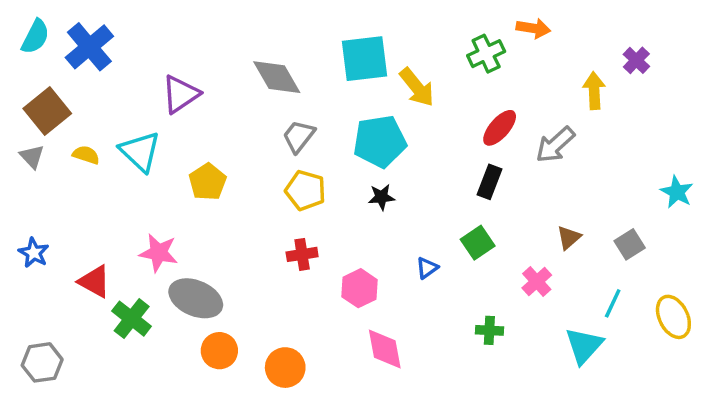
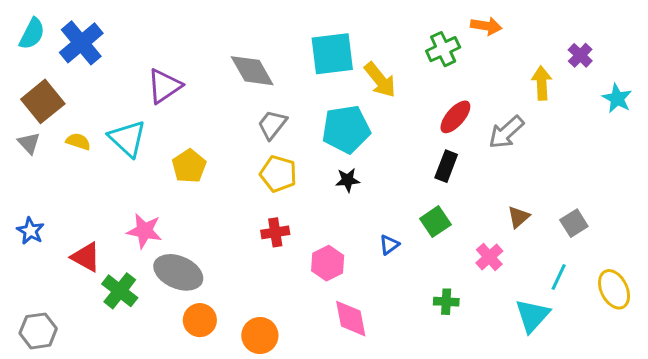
cyan star: (677, 192) -> (617, 98), moved

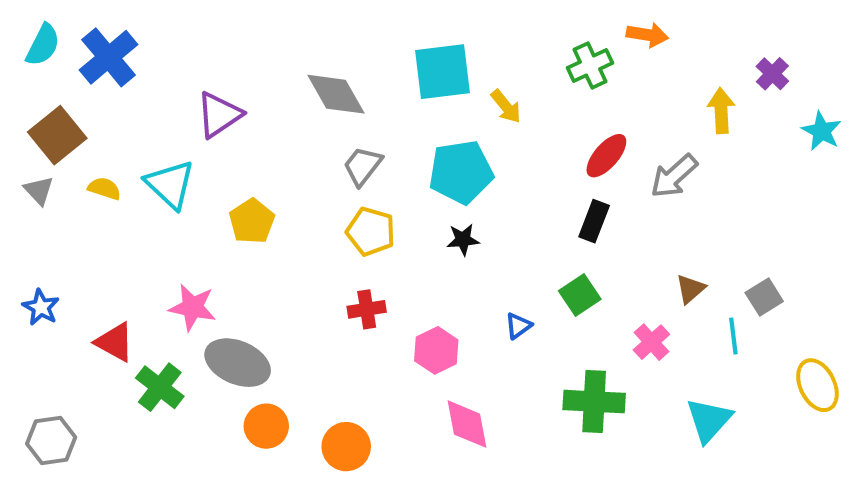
yellow arrow: (380, 80) -> (506, 106), size x0.7
cyan line: (559, 277) -> (733, 336), moved, turned -32
green cross: (446, 302) -> (594, 402), size x1.8

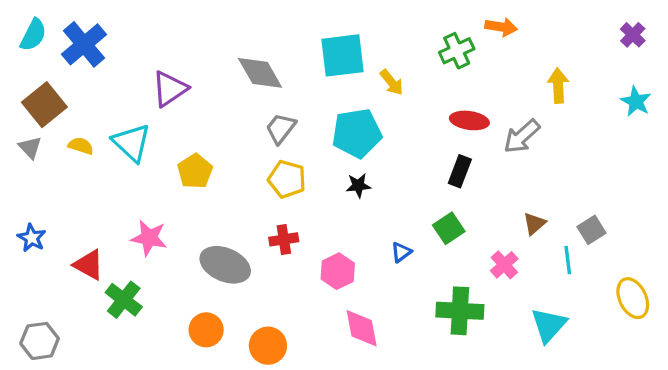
purple cross: (772, 74) -> (633, 35), moved
red ellipse: (606, 156) -> (469, 120), turned 57
gray ellipse: (238, 363) -> (225, 265), moved

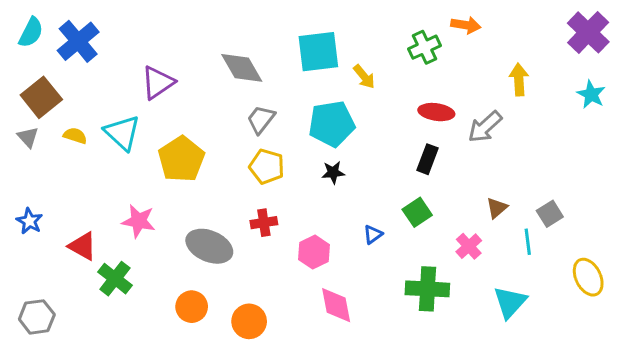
purple cross: (633, 35) -> (588, 32), size x1.8
yellow pentagon: (195, 171) -> (181, 159), size x1.4

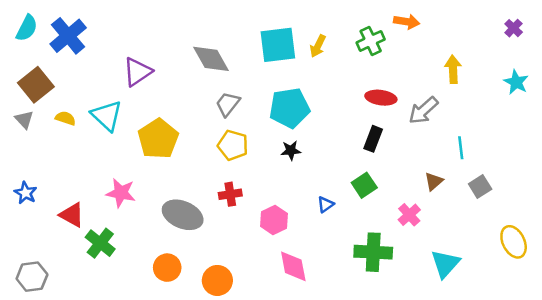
purple cross: (588, 32) -> (514, 28), size x0.5
yellow arrow: (364, 77) -> (318, 46), moved, turned 65
cyan line: (528, 242) -> (461, 148), moved

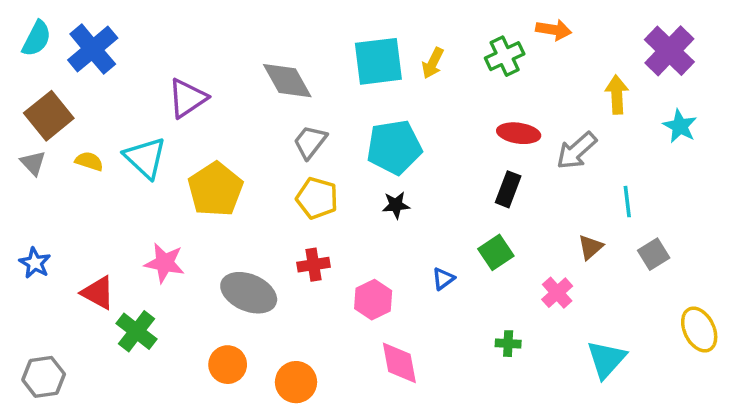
purple cross: (514, 28) -> (669, 51), moved, size x2.0
cyan star: (516, 82) -> (680, 126), moved
green cross: (373, 252) -> (508, 344), size x0.5

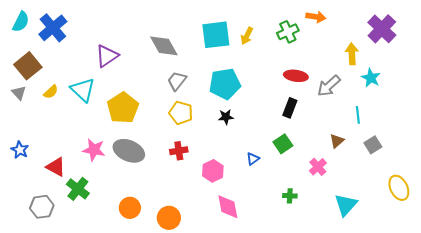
cyan star: (680, 126) -> (371, 78), moved
yellow semicircle: (89, 161) -> (51, 92), turned 119
gray ellipse: (249, 293) -> (129, 151), moved
gray hexagon: (44, 377) -> (42, 207), moved

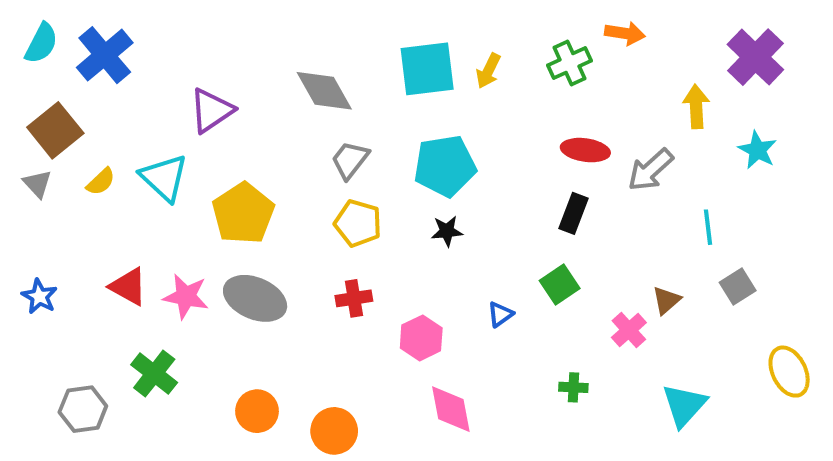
cyan star: (371, 78) -> (757, 150), moved
brown triangle: (337, 141) -> (666, 300), moved
red triangle: (56, 167) -> (128, 287), moved

